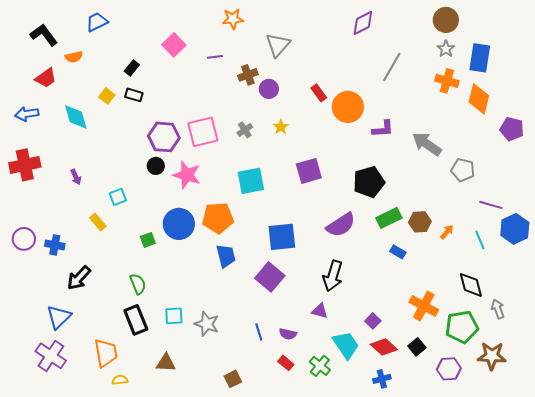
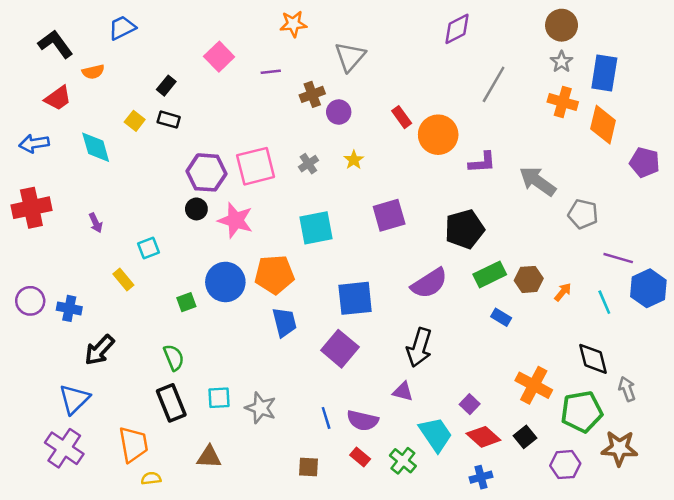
purple semicircle: (288, 334) -> (363, 420), size x1.4
brown square: (233, 379) -> (308, 467), moved, turned 30

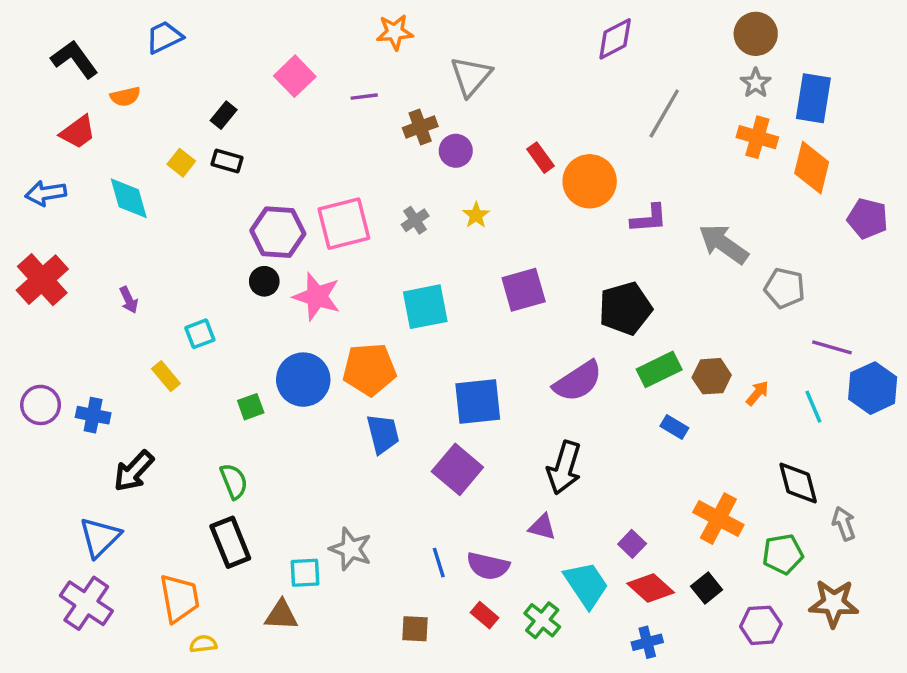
red cross: (31, 208) -> (42, 280), turned -30
cyan square: (219, 398) -> (305, 573), moved
green pentagon: (582, 412) -> (783, 554), size x0.7

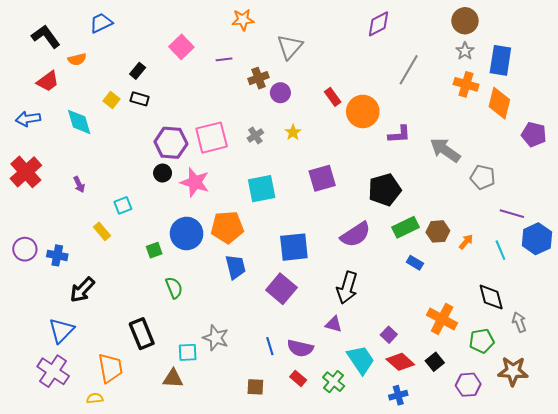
green semicircle: (234, 481) -> (174, 288), moved
yellow semicircle: (203, 644) -> (95, 398), moved

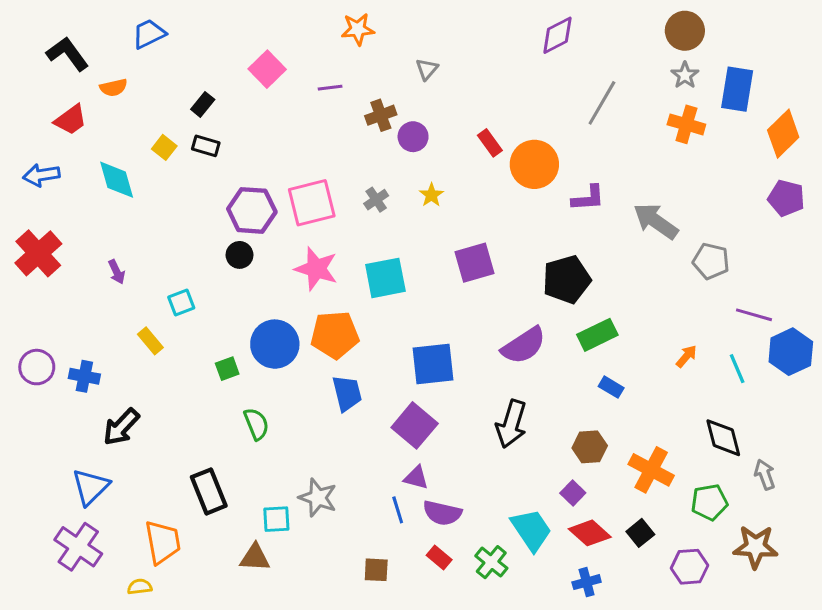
gray triangle: (290, 47) -> (427, 69), size x0.6
orange diamond: (499, 103) -> (783, 134), moved, turned 32
pink star: (195, 182) -> (316, 269), moved
brown hexagon: (438, 231) -> (590, 447), moved
purple triangle: (334, 324) -> (416, 478), moved

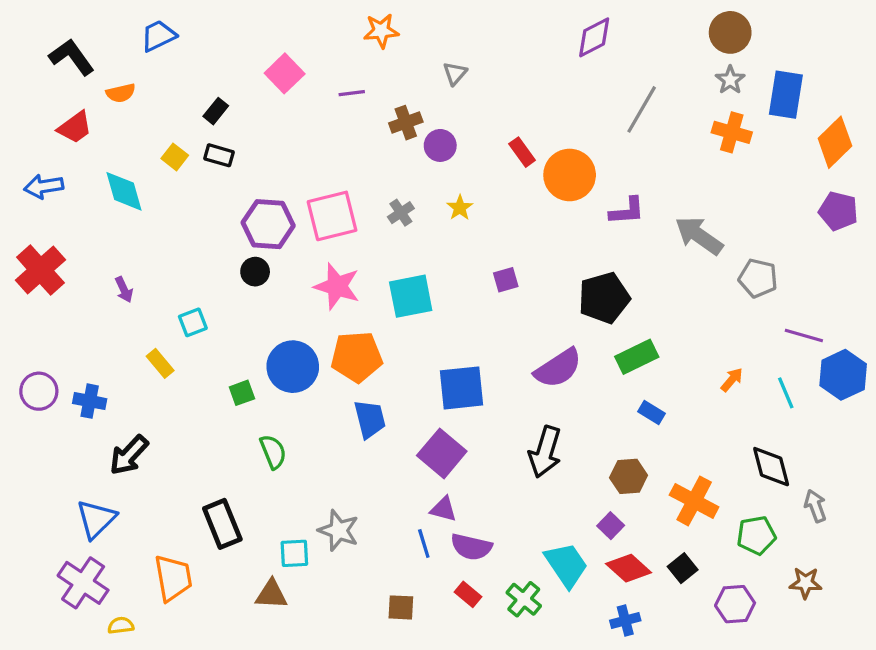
purple square: (474, 263) -> (506, 280), size x0.6
brown star: (756, 547) -> (805, 583), size x0.7
yellow semicircle: (140, 587) -> (121, 625), moved

